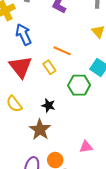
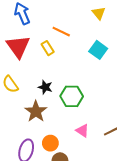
green hexagon: (79, 85) -> (72, 96), moved
pink triangle: (86, 147) -> (82, 131), turned 40

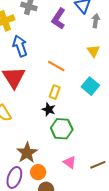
yellow rectangle: (48, 48) -> (55, 92), moved, turned 48
black star: (45, 87) -> (49, 109), moved
brown star: (36, 111) -> (27, 153), moved

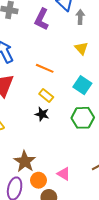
yellow rectangle: (55, 92) -> (46, 96), turned -64
green hexagon: (62, 129) -> (83, 118), moved
pink triangle: (70, 162) -> (64, 174), moved

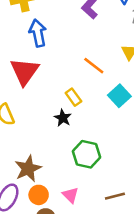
orange line: (45, 68) -> (94, 66), moved
green hexagon: (83, 118) -> (87, 154), moved

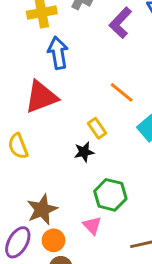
red triangle: (25, 71) -> (41, 97), turned 32
black star: (63, 118) -> (84, 152), turned 30
pink triangle: (70, 195) -> (92, 225), moved

